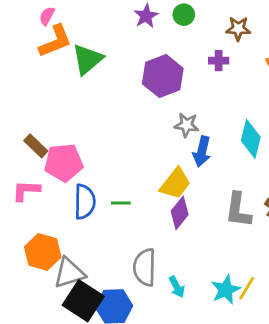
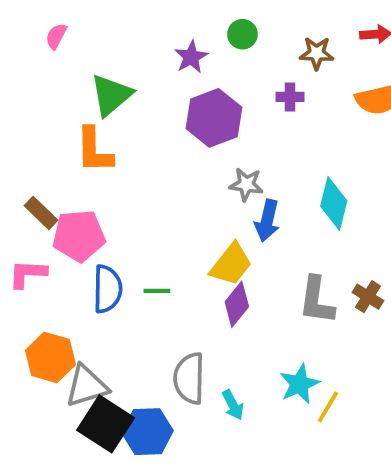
purple star: (146, 16) -> (191, 57), moved
orange L-shape: (55, 41) -> (94, 150), moved, turned 111
cyan star: (226, 290) -> (300, 384), moved

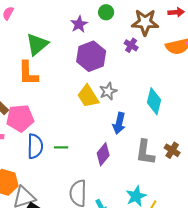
brown star: (317, 53) -> (145, 22), size x1.5
purple cross: (290, 97) -> (131, 45), turned 32
gray star: (246, 184) -> (108, 91), turned -30
blue arrow: (267, 221) -> (119, 123), moved
yellow trapezoid: (231, 264) -> (88, 96), moved, turned 110

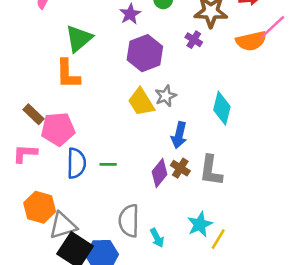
brown cross: (172, 150) -> (180, 168), moved

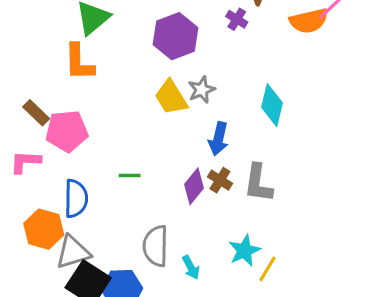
blue semicircle: (76, 163) -> (76, 199), moved

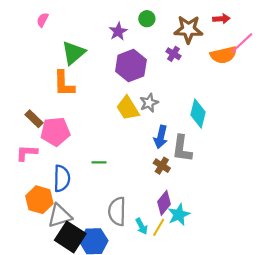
gray L-shape: (258, 183) -> (182, 149), moved
purple diamond: (194, 186) -> (164, 203), moved
yellow line: (267, 269) -> (159, 227), moved

